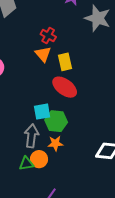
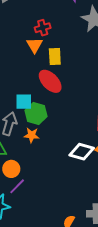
red cross: (48, 36) -> (43, 28), turned 35
orange circle: (39, 159) -> (11, 169), moved

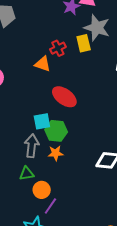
red cross: (43, 28) -> (58, 48), moved
orange triangle: (35, 45) -> (43, 64), turned -30
yellow rectangle: (55, 57) -> (84, 43), moved

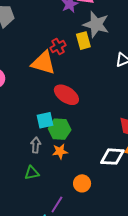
orange triangle: (43, 64) -> (43, 63), size x1.5
gray arrow: (32, 146) -> (36, 145), size x0.7
orange circle: (42, 190) -> (82, 183), moved

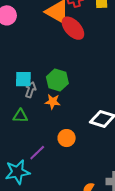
red ellipse: (66, 95) -> (73, 28), moved
cyan square: (45, 120) -> (23, 79), moved

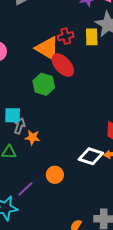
green hexagon: (57, 80) -> (44, 84), moved
orange star: (53, 102) -> (32, 137), moved

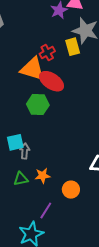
orange star: (32, 137) -> (43, 176), moved

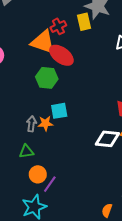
cyan square: (15, 142) -> (59, 111), moved
orange star: (43, 176) -> (45, 123), moved
orange circle: (71, 190) -> (38, 174), moved

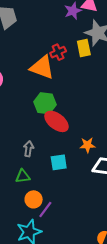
red ellipse: (61, 55) -> (56, 121), moved
cyan square: (59, 111) -> (59, 162), moved
orange star: (45, 123) -> (87, 145), moved

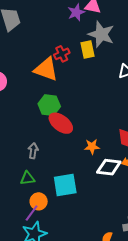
cyan square: (59, 162) -> (65, 185), moved, size x1.4
purple line: (45, 210) -> (32, 213), moved

